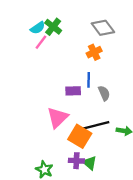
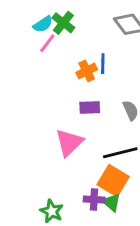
orange cross: (94, 52) -> (87, 71), moved
blue line: (89, 80) -> (103, 64), moved
orange square: (80, 136) -> (113, 181), moved

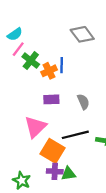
green cross: (63, 23) -> (31, 61), moved
orange square: (113, 181) -> (52, 151), moved
green triangle: (112, 202) -> (68, 174), turned -49

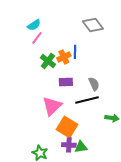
green cross: (31, 61) -> (48, 61), moved
black line: (75, 135) -> (87, 100), moved

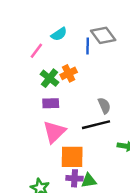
cyan semicircle: (34, 25) -> (59, 34), moved
blue line: (75, 52) -> (88, 46), moved
purple rectangle: (66, 82) -> (51, 103), moved
orange square: (67, 127) -> (72, 157), turned -30

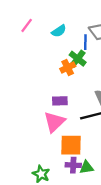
pink line: (36, 51) -> (27, 25), moved
green cross: (49, 78) -> (78, 59), moved
purple rectangle: (51, 103) -> (60, 101), moved

